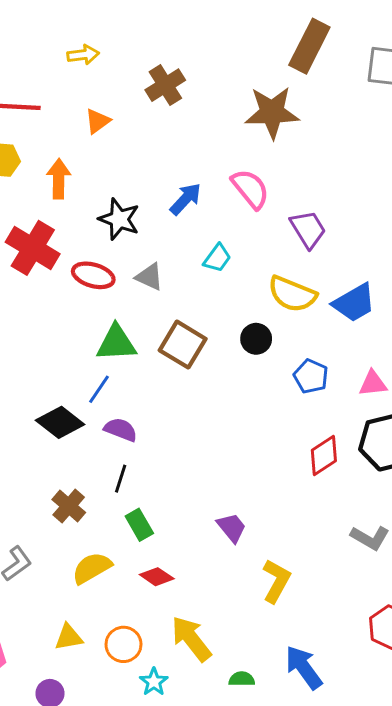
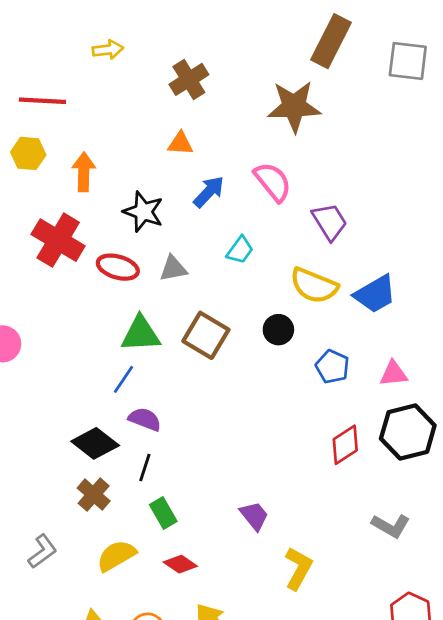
orange triangle: (98, 121) -> (180, 143), moved, turned 40
gray triangle: (149, 277) -> (173, 269), turned -36
black diamond: (60, 422) -> (95, 443), moved

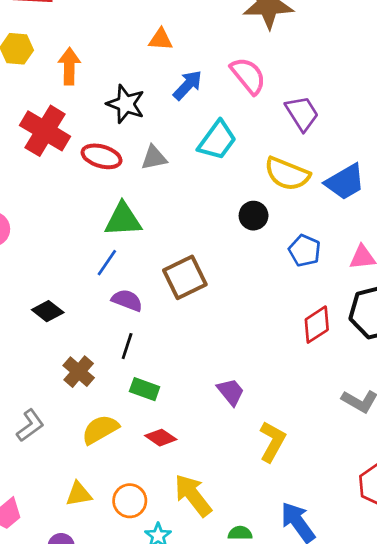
cyan trapezoid: (240, 250) -> (217, 140), size x1.5
brown square: (206, 335) -> (185, 277), moved, turned 33
black diamond: (95, 443) -> (48, 311), moved, size x0.7
green rectangle: (163, 513) -> (145, 389), turned -40

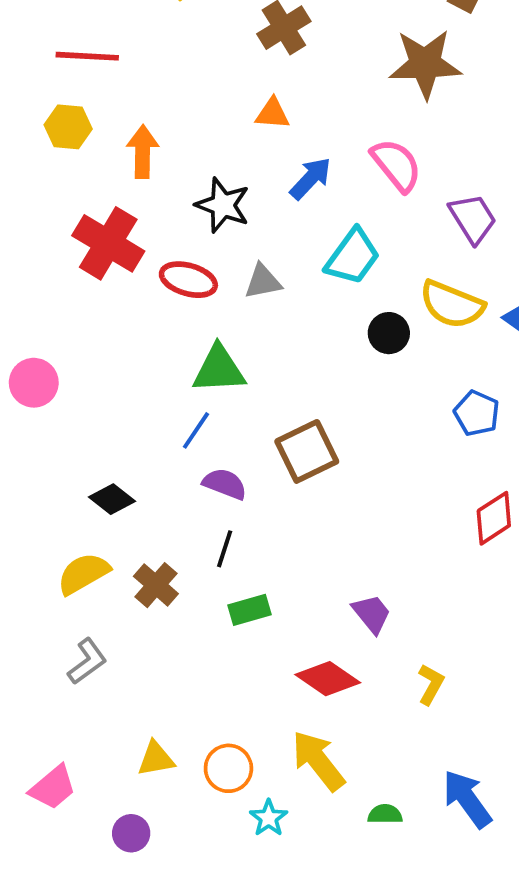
black circle: (254, 216) -> (389, 333), moved
green rectangle: (145, 389) -> (249, 610), turned -36
yellow semicircle: (100, 429) -> (83, 574), moved
red diamond: (161, 438) -> (328, 679), moved, size x1.4
yellow L-shape: (272, 442) -> (431, 684), size x0.7

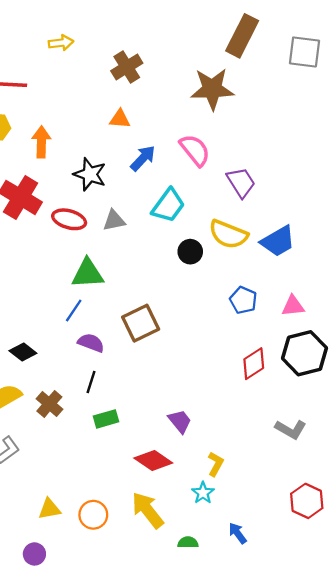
blue arrow: (467, 799) -> (238, 533), size x0.6
cyan star: (269, 818) -> (203, 493), moved

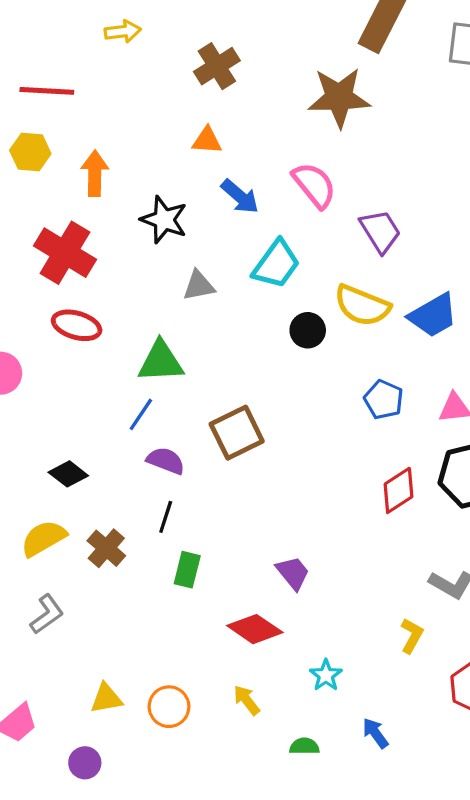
blue arrow: (143, 158) -> (240, 197), turned 88
red ellipse: (69, 219) -> (77, 325), moved
green rectangle: (106, 419) -> (187, 570), turned -60
yellow L-shape: (216, 464) -> (412, 636), moved
yellow arrow: (148, 510) -> (247, 700), size x0.6

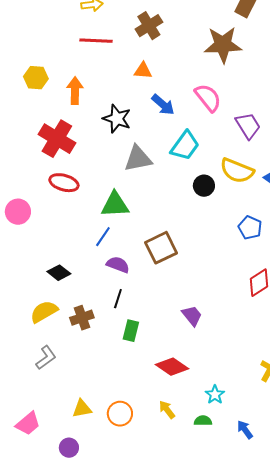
red line: (47, 91) -> (96, 41), moved
gray triangle: (199, 286) -> (138, 159), size x1.4
brown cross: (106, 548) -> (82, 318), turned 30
purple trapezoid: (293, 573) -> (192, 316), moved
green semicircle: (304, 746) -> (203, 421), moved

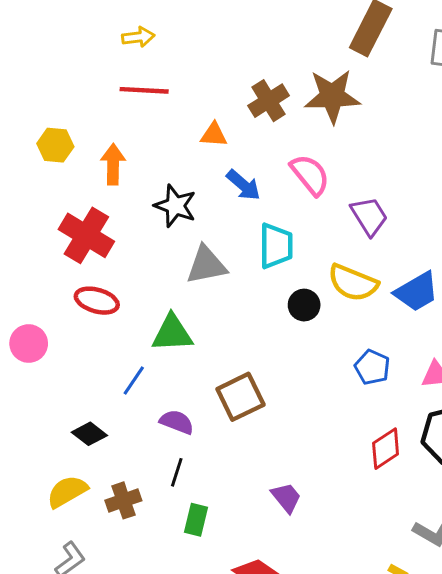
brown cross: (149, 26) -> (269, 101), moved
cyan trapezoid: (185, 146) -> (276, 246), turned -36
blue line: (103, 237) -> (134, 381), moved

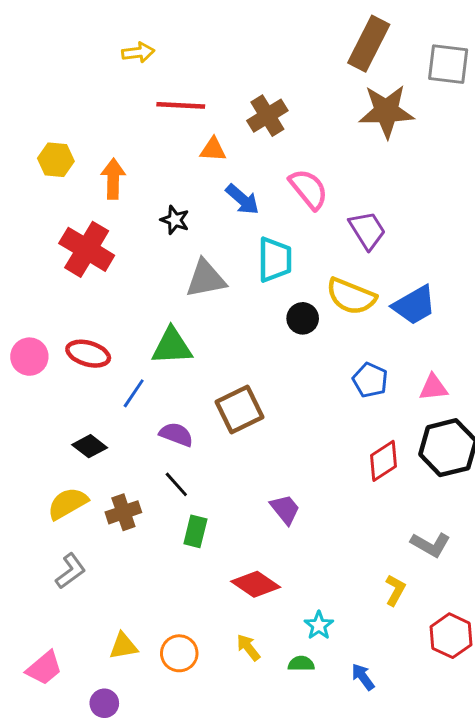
red line: (144, 90) -> (181, 105), moved
brown star: (332, 96) -> (386, 111), moved
black star: (175, 206) -> (175, 220), size x0.7
red ellipse: (97, 301) -> (88, 354), moved
black line: (177, 472) -> (176, 484), turned -60

